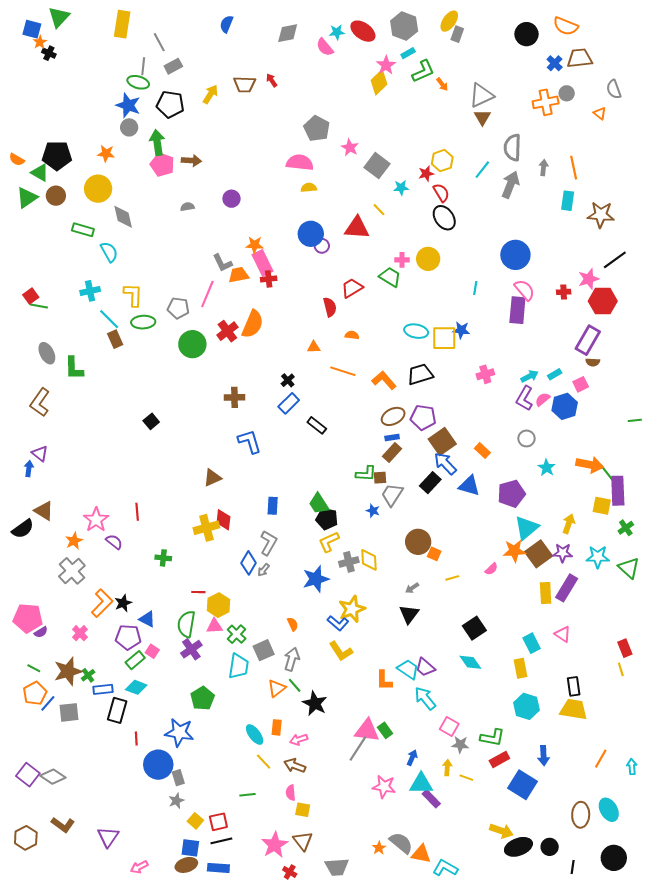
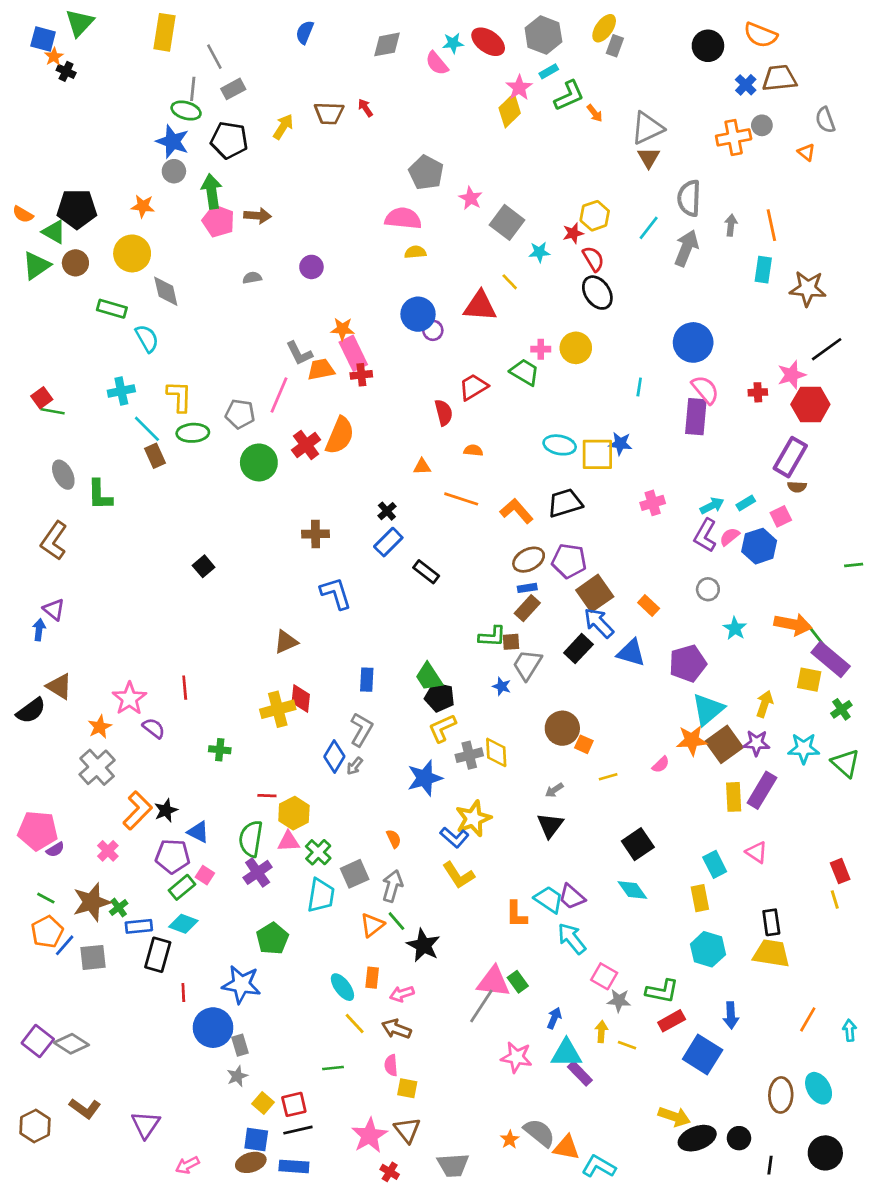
purple rectangle: (618, 491) -> (831, 659), turned -48

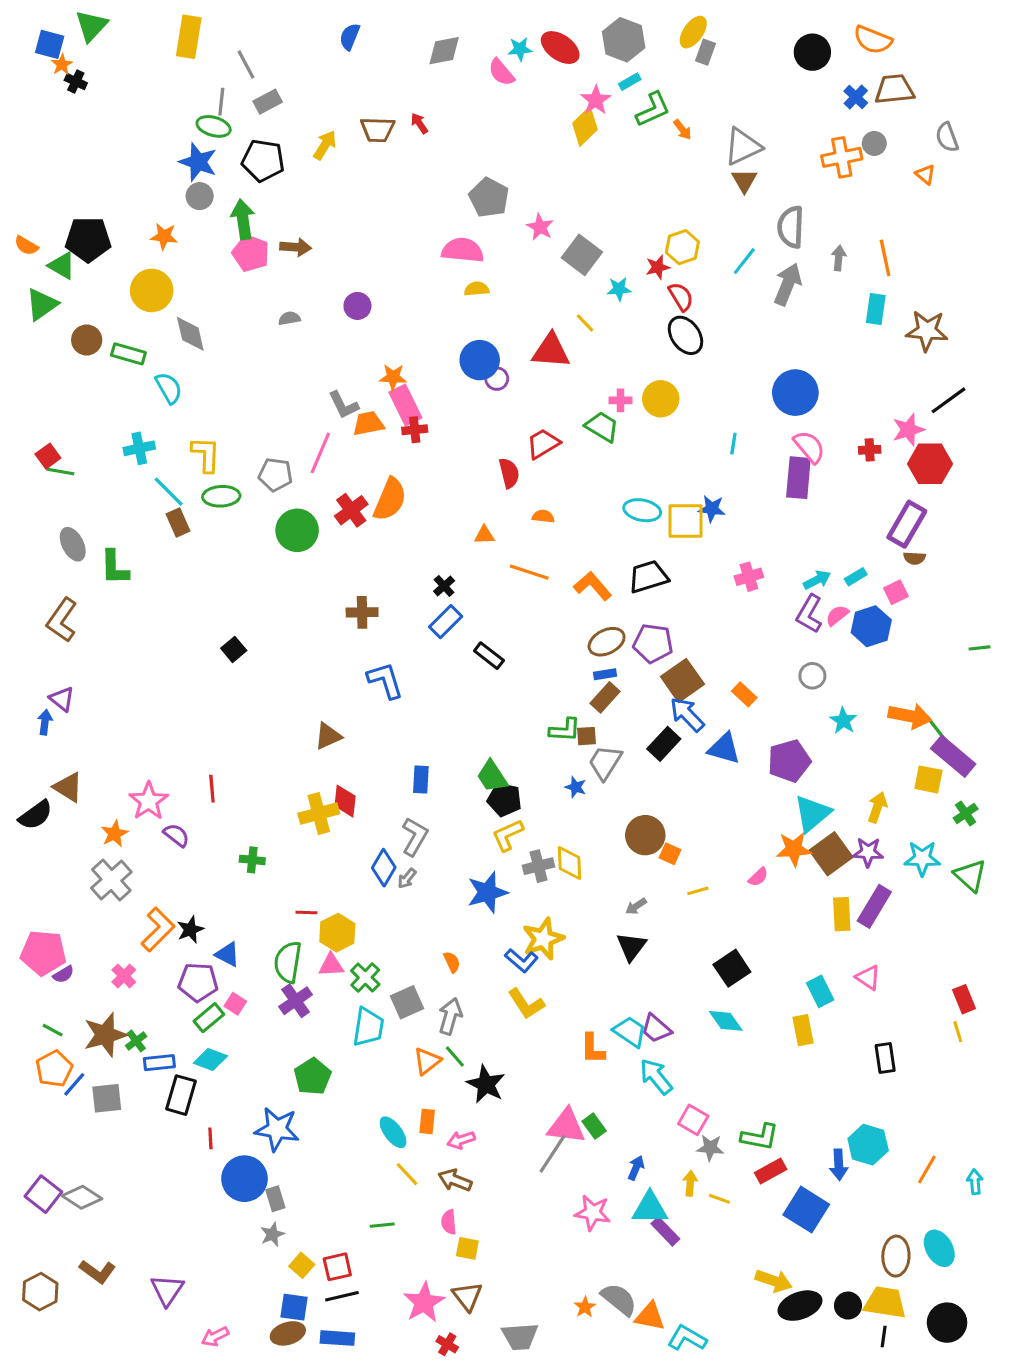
brown circle: (75, 263) -> (87, 340), moved
cyan hexagon: (708, 949) -> (868, 1145), moved
yellow trapezoid: (771, 953) -> (885, 1302), moved

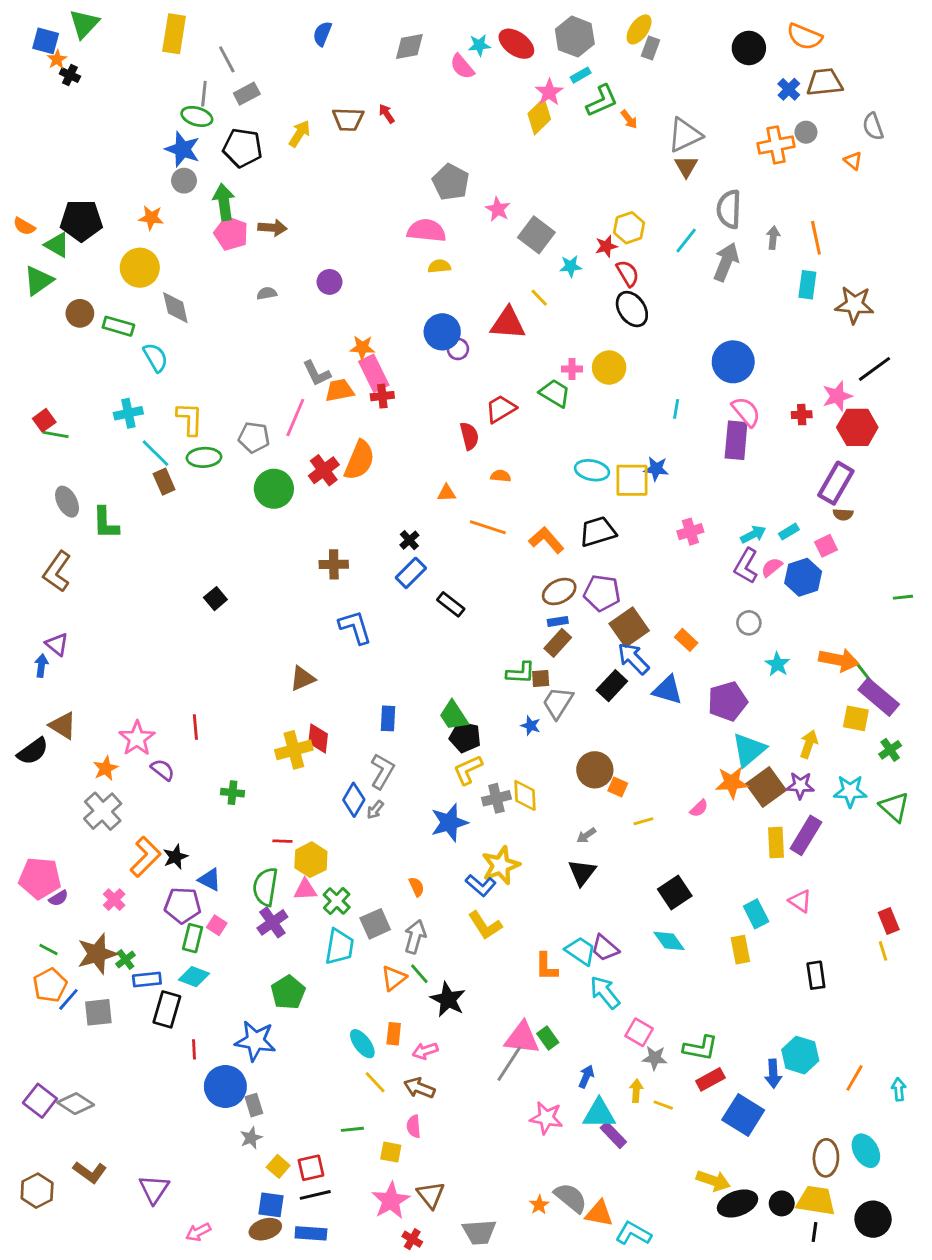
green rectangle: (209, 1018) -> (193, 938), turned -36
yellow square: (467, 1248) -> (391, 1152), moved

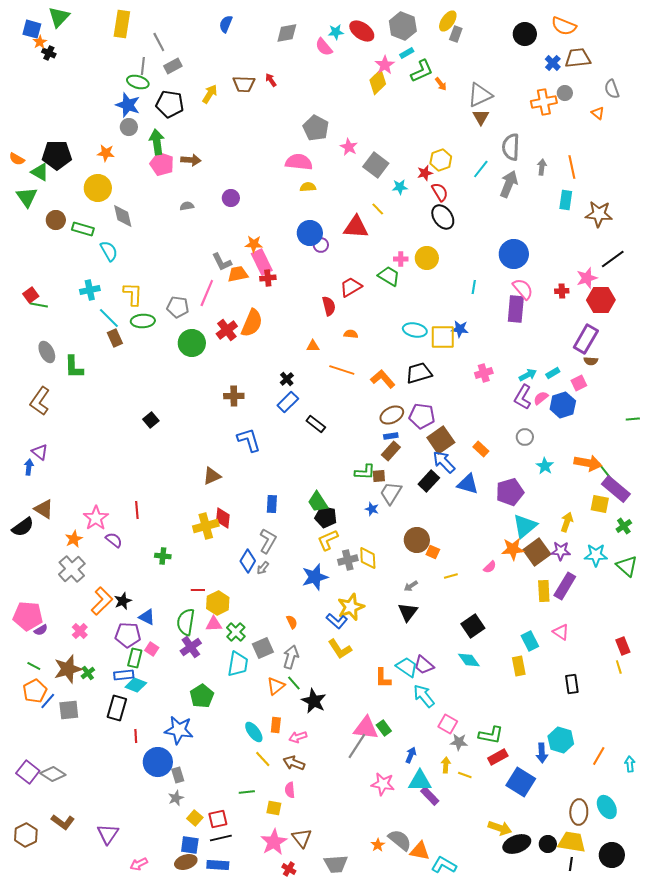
green triangle: (39, 281) -> (27, 197), turned -30
blue rectangle: (147, 979) -> (124, 675), moved

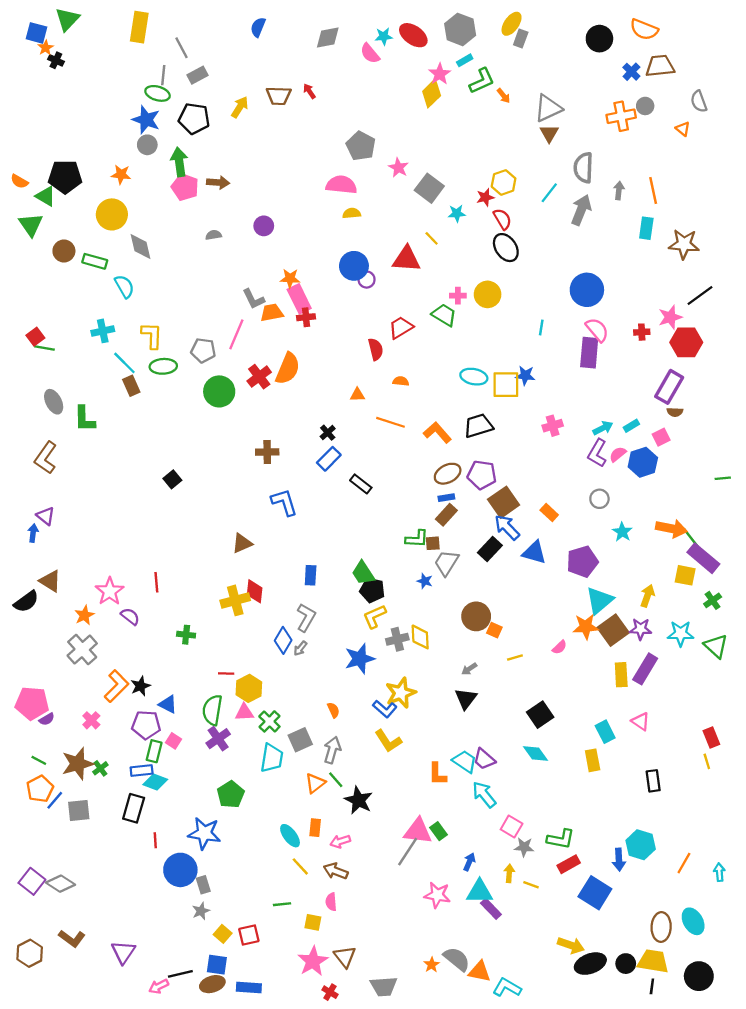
black line: (221, 838) -> (180, 974), moved

